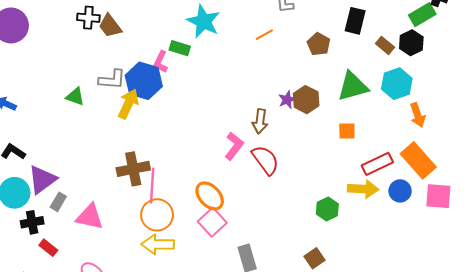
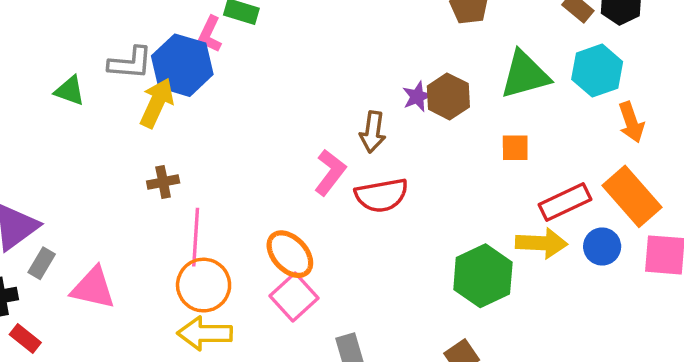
red semicircle: (265, 160) -> (382, 195), turned 116
brown cross: (133, 169) -> (163, 182), moved, size x0.6
green hexagon: (327, 209) -> (483, 276), size x1.6

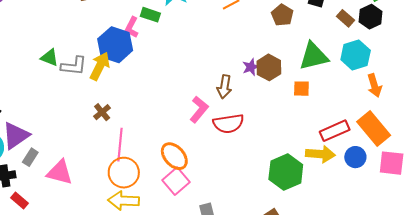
gray L-shape: (130, 63) -> (74, 66), moved
orange square: (515, 148) -> (301, 89), moved
brown cross: (163, 182) -> (102, 112), turned -30

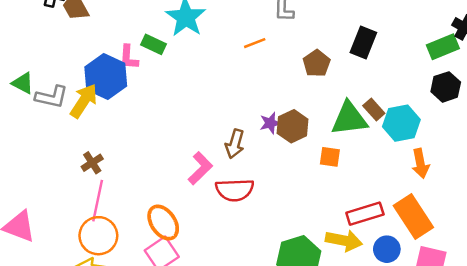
black hexagon: (370, 17) -> (446, 87), moved
brown rectangle: (346, 18) -> (374, 109), moved
pink L-shape: (132, 27) -> (129, 57), turned -30
brown cross: (102, 112) -> (92, 163), moved

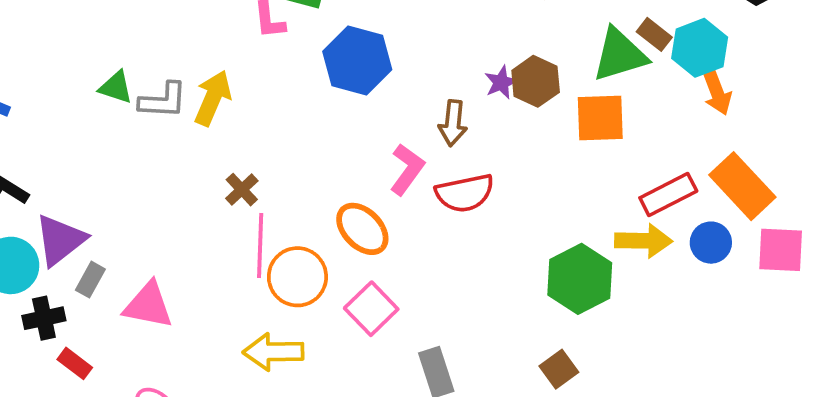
blue hexagon: (106, 77) -> (357, 60), moved
orange square: (330, 157) -> (600, 118), size x1.6
orange arrow: (420, 163) -> (717, 92), moved
orange ellipse: (163, 223) -> (362, 229), moved
orange circle: (98, 236) -> (297, 277), moved

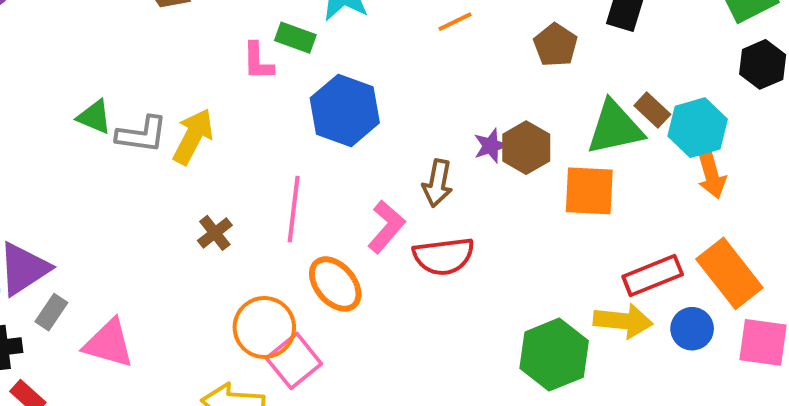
pink line: (260, 246) -> (294, 209), moved
pink square: (371, 309) -> (294, 361), moved

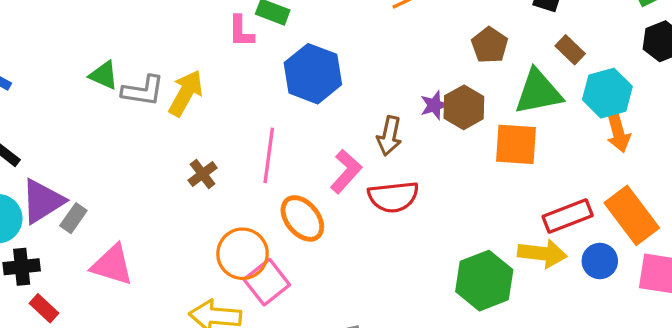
brown pentagon: (556, 45) -> (490, 45), moved
brown rectangle: (652, 110) -> (570, 50), moved
gray rectangle: (51, 312) -> (73, 218), moved

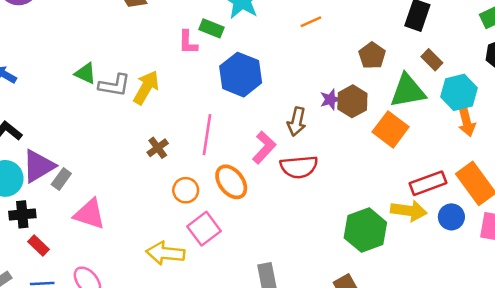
orange square: (516, 144) -> (391, 129), turned 32
orange circle: (243, 254) -> (186, 190), moved, size x0.7

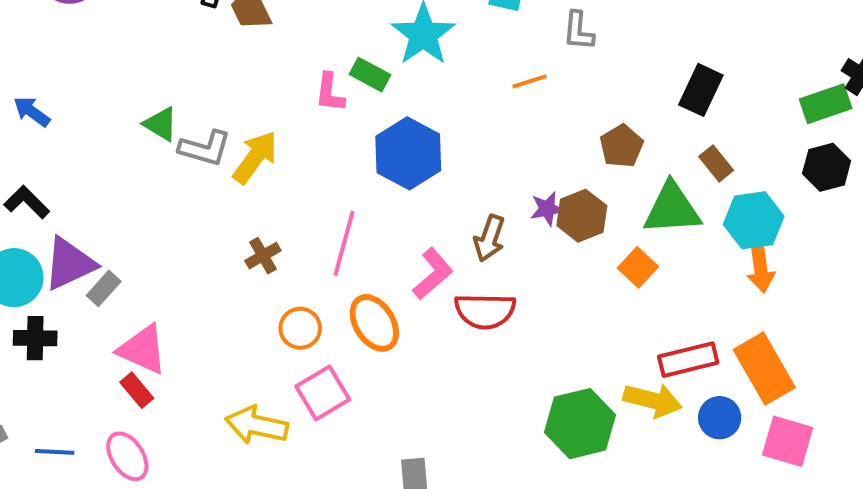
orange square: (391, 129) -> (638, 267), size x0.7
red rectangle: (38, 246) -> (137, 390), moved

